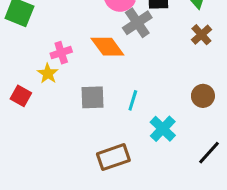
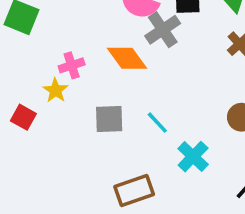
cyan line: (133, 100) -> (157, 123), turned -60

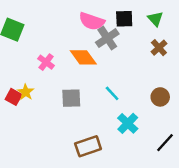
pink cross: (72, 65) -> (46, 62), turned -35
yellow star: (55, 90) -> (26, 92), moved
cyan line: (157, 123) -> (112, 93), moved

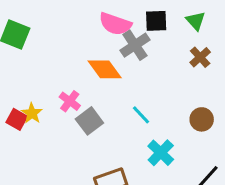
pink cross: (46, 62) -> (70, 101), moved
gray square: (71, 98) -> (89, 121), turned -35

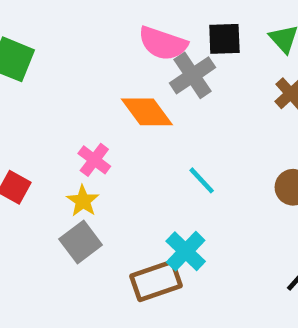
yellow star: (32, 113) -> (83, 201), moved
gray square: (89, 121) -> (81, 242), moved
cyan cross: (161, 153) -> (186, 251), moved

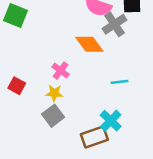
cyan line: (202, 180) -> (119, 82), turned -54
yellow star: (83, 201) -> (54, 93), turned -30

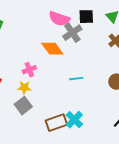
pink cross: (61, 71) -> (29, 70), turned 32
cyan cross: (111, 121) -> (74, 120), moved

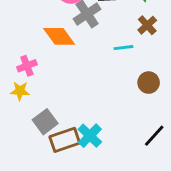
cyan line: (76, 79) -> (123, 48), moved
gray square: (23, 106) -> (45, 122), moved

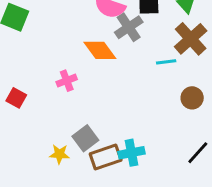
brown cross: (147, 25) -> (191, 39), size x1.6
yellow star: (20, 91) -> (59, 154), moved
cyan cross: (90, 136) -> (132, 153), turned 35

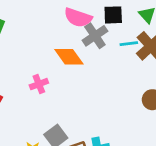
cyan line: (166, 62) -> (129, 44), moved

